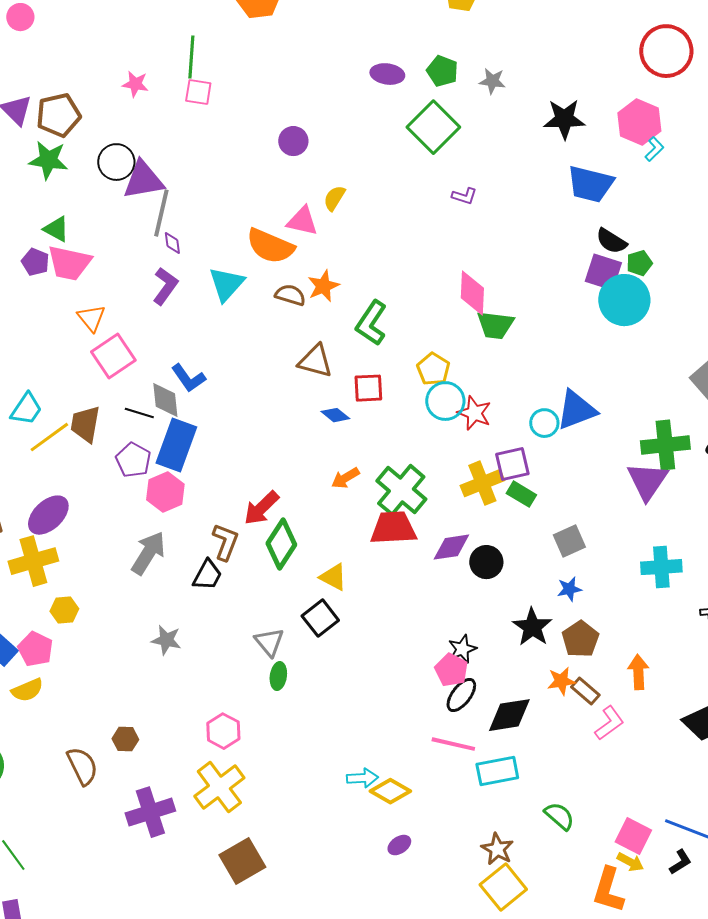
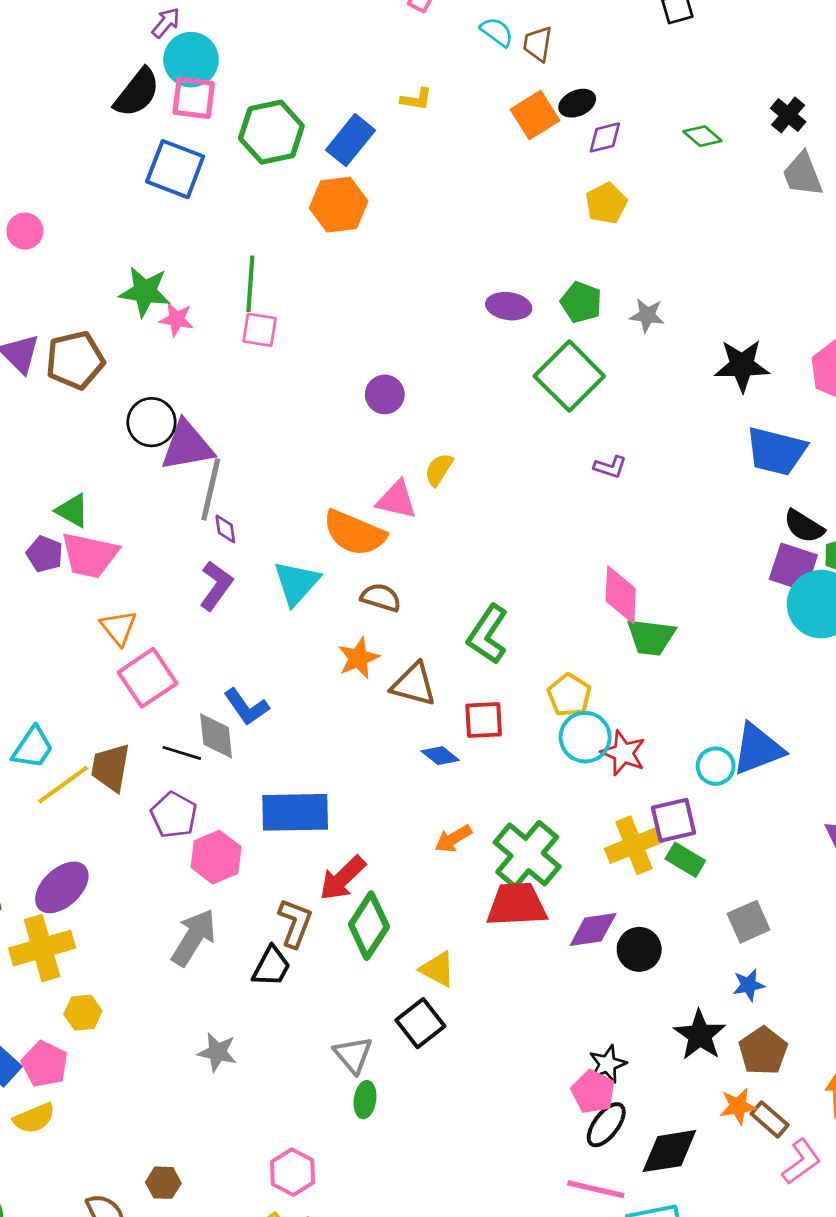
green star: (48, 160) -> (145, 292), moved
orange star: (323, 286) -> (358, 658), moved
blue rectangle: (176, 445) -> (295, 812), moved, turned 69

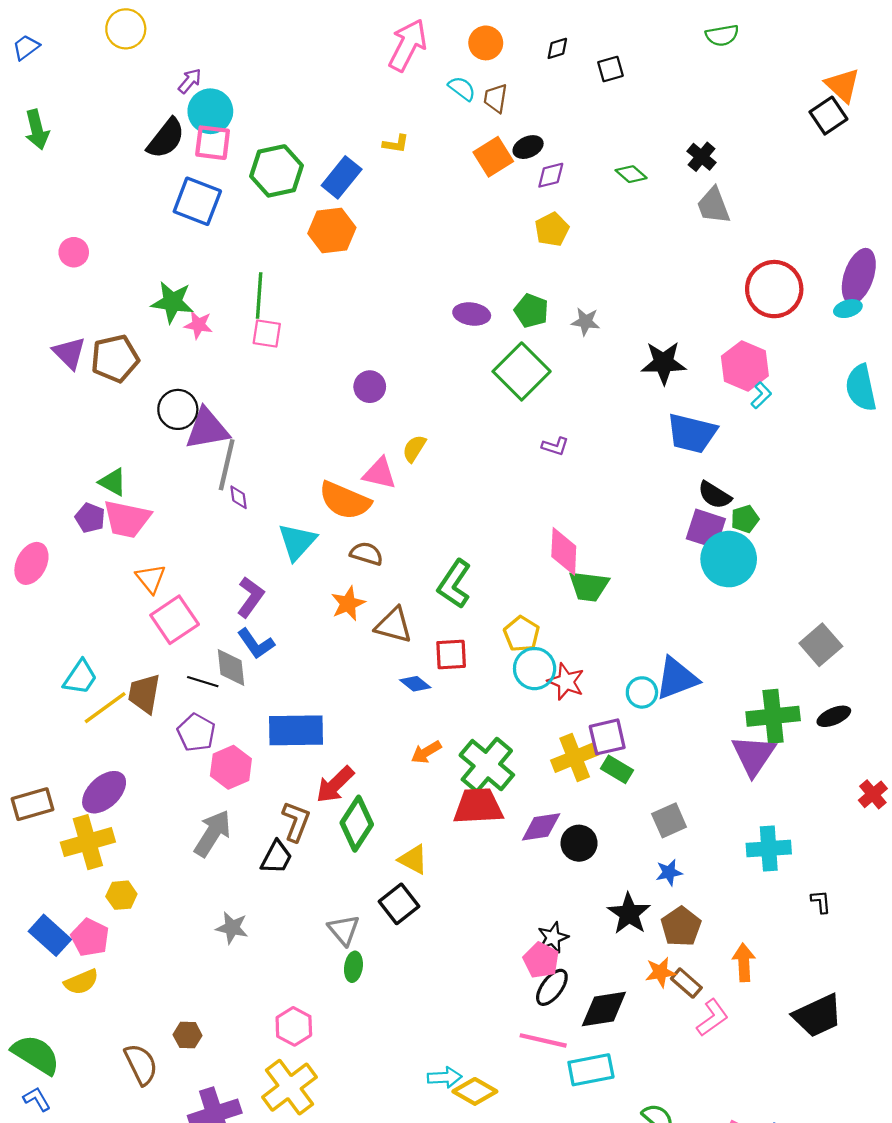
purple L-shape: (216, 586) -> (250, 597), moved

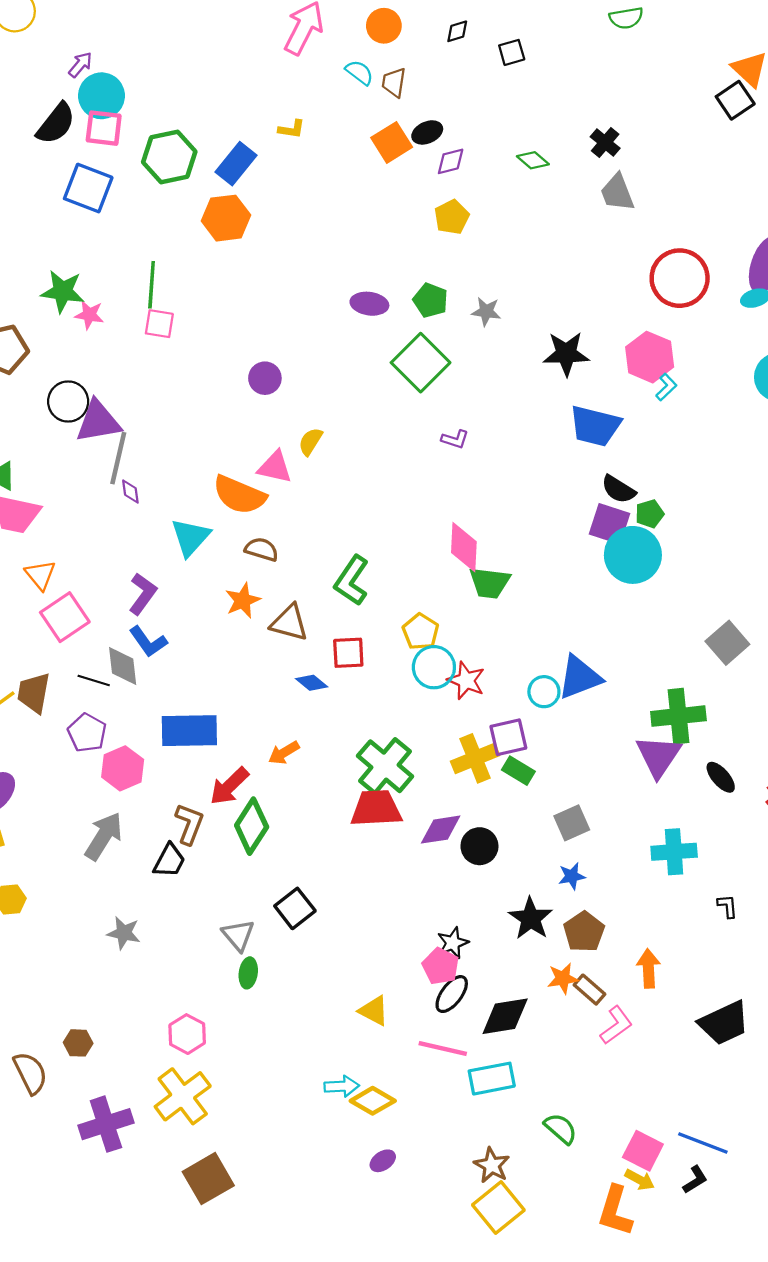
black ellipse: (834, 716) -> (721, 777), moved, turned 72
orange arrow: (426, 752) -> (284, 753), moved
yellow triangle: (413, 859) -> (374, 1011), moved

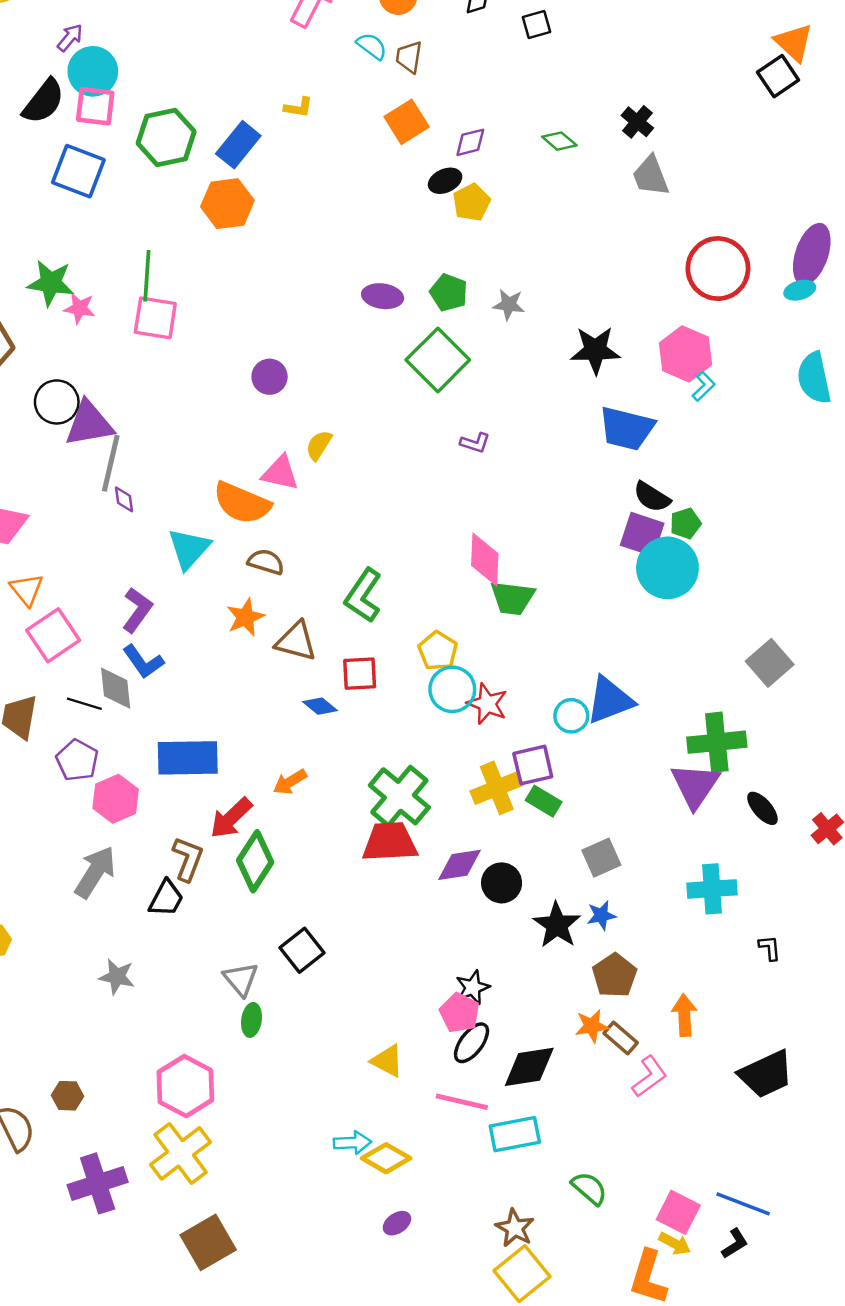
black ellipse: (427, 132) -> (445, 181), moved
pink square: (159, 324) -> (155, 318), size x1.4
black star: (531, 918) -> (557, 925), moved
pink hexagon: (187, 1034) -> (185, 1086), size x1.4

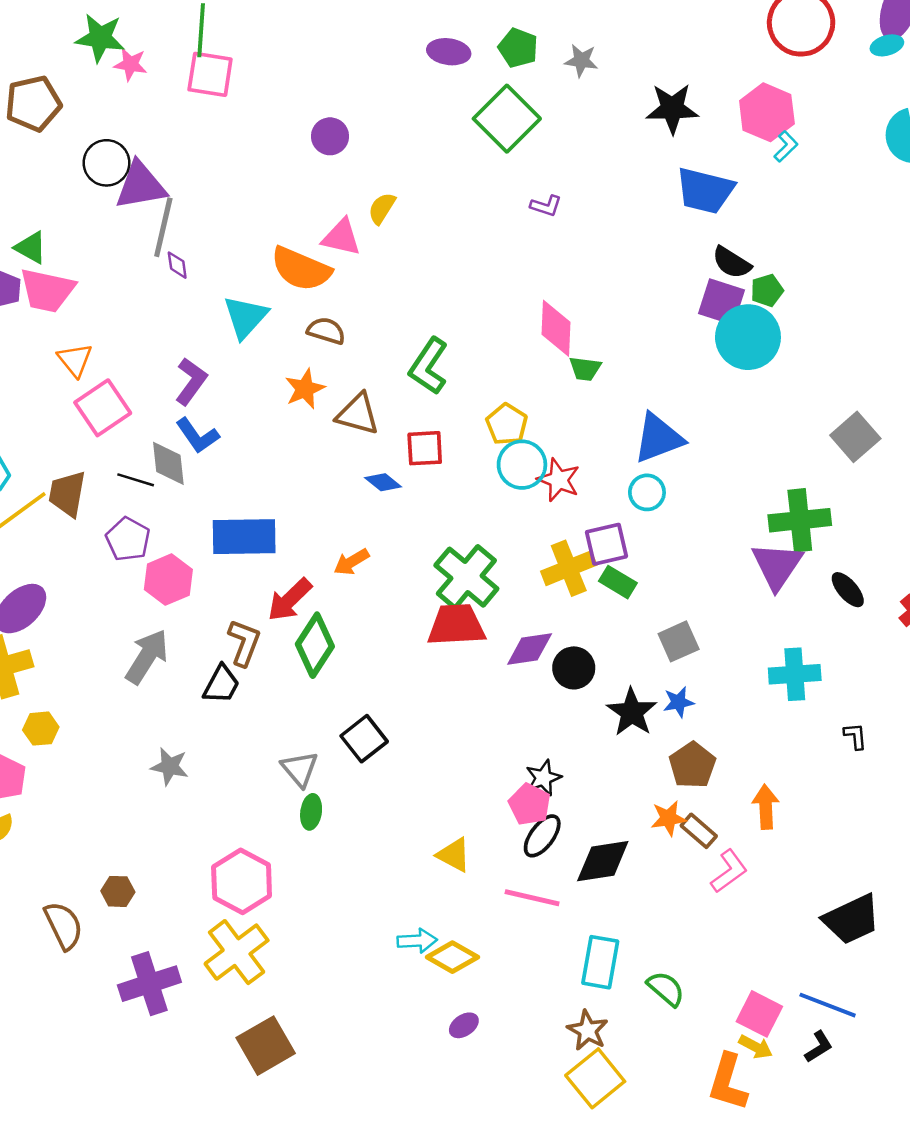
green trapezoid: (512, 598) -> (585, 369), size x0.7
blue triangle: (610, 700) -> (658, 438), moved
black trapezoid: (766, 1074) -> (852, 919), moved
cyan rectangle: (515, 1134) -> (600, 962), moved, turned -69

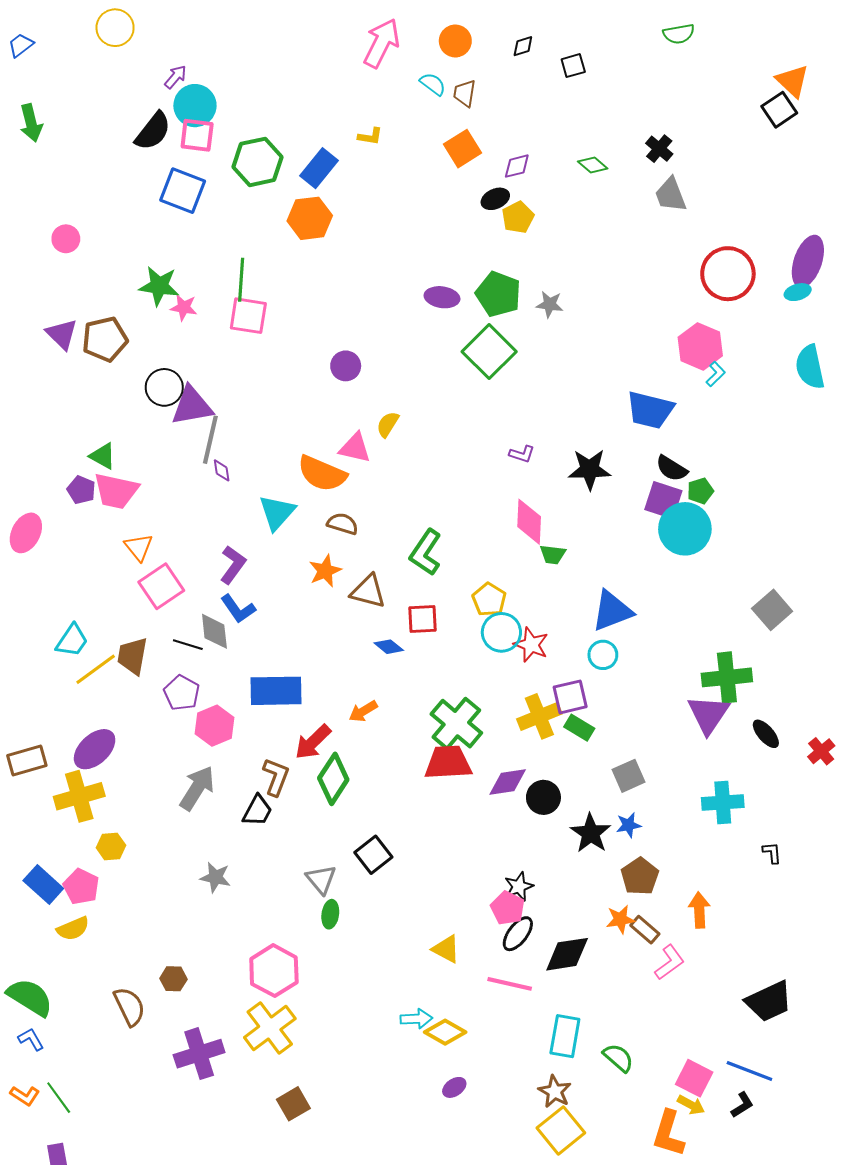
green pentagon: (518, 48) -> (498, 294), size x1.4
black star: (672, 109) -> (590, 469), moved
purple L-shape: (546, 206) -> (522, 454), moved
brown square: (266, 1046) -> (293, 1104), size x0.7

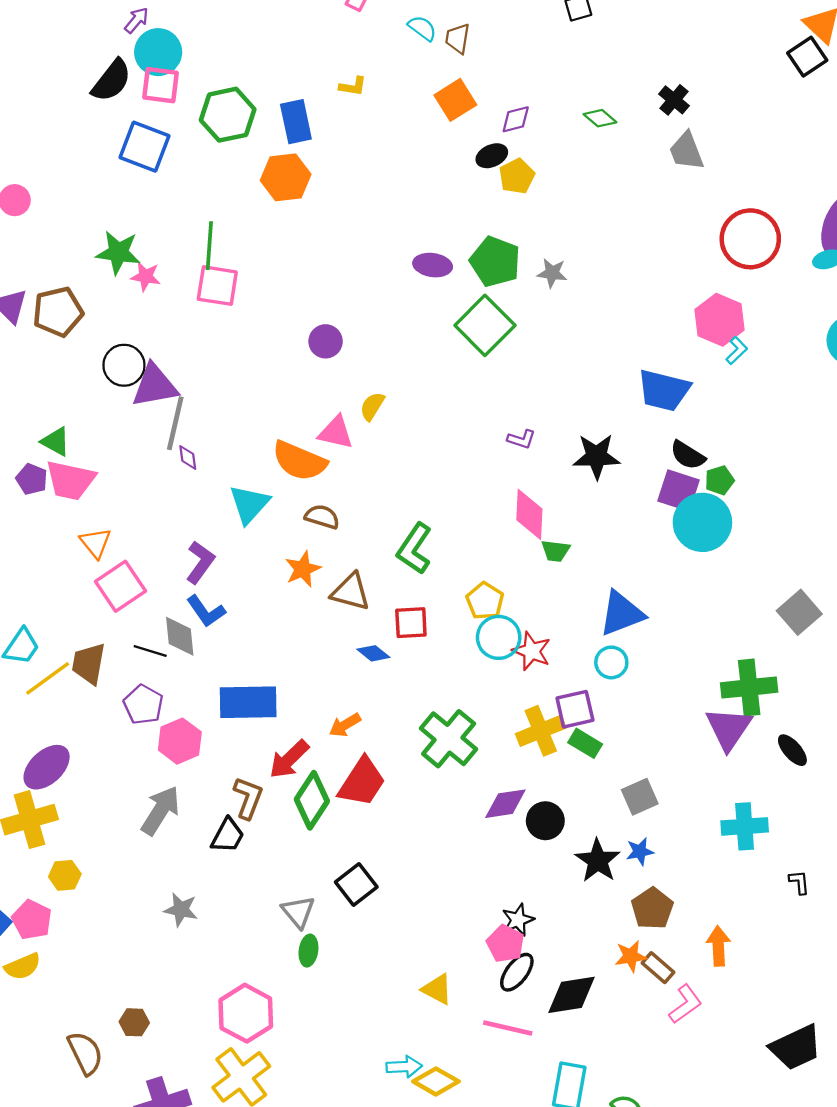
blue rectangle: (319, 168) -> (296, 122), turned -51
red trapezoid: (448, 763) -> (362, 782), moved, turned 126

